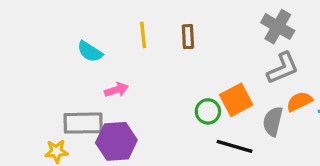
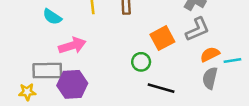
pink arrow: (116, 90) -> (72, 46), size x1.5
orange square: (236, 100) -> (162, 38), moved
gray semicircle: (273, 121) -> (210, 78), moved

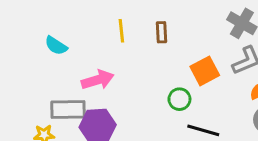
cyan semicircle: (52, 17) -> (56, 46), moved

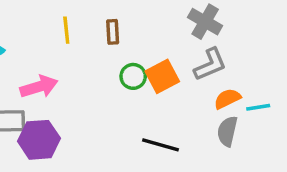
green circle: (179, 99) -> (133, 76), moved

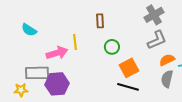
gray cross: (205, 22) -> (154, 15), turned 30
yellow line: (66, 30) -> (75, 42), moved
orange square: (162, 76) -> (129, 68), moved

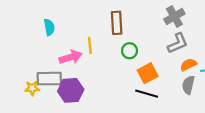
brown rectangle: (100, 21) -> (117, 23), size x1.5
cyan semicircle: (29, 30) -> (49, 27), moved, turned -133
yellow star: (21, 90) -> (32, 88), moved

